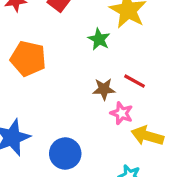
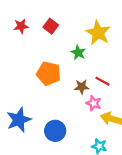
orange pentagon: (28, 59) -> (49, 74), moved

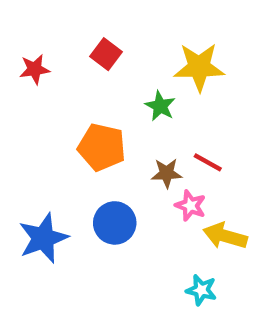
red star: (21, 26) -> (35, 69), moved
yellow star: (98, 33) -> (199, 67), turned -30
blue circle: (55, 131) -> (115, 223), moved

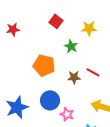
red square: (106, 54) -> (56, 21), moved
yellow star: (199, 67) -> (89, 28), size x0.7
pink star: (190, 206) -> (67, 114), moved

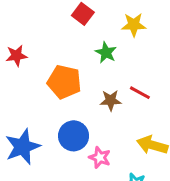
red star: (13, 29) -> (16, 56), moved

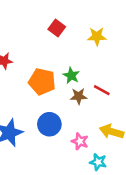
green star: (106, 53) -> (71, 75), moved
pink star: (100, 157) -> (80, 141), moved

